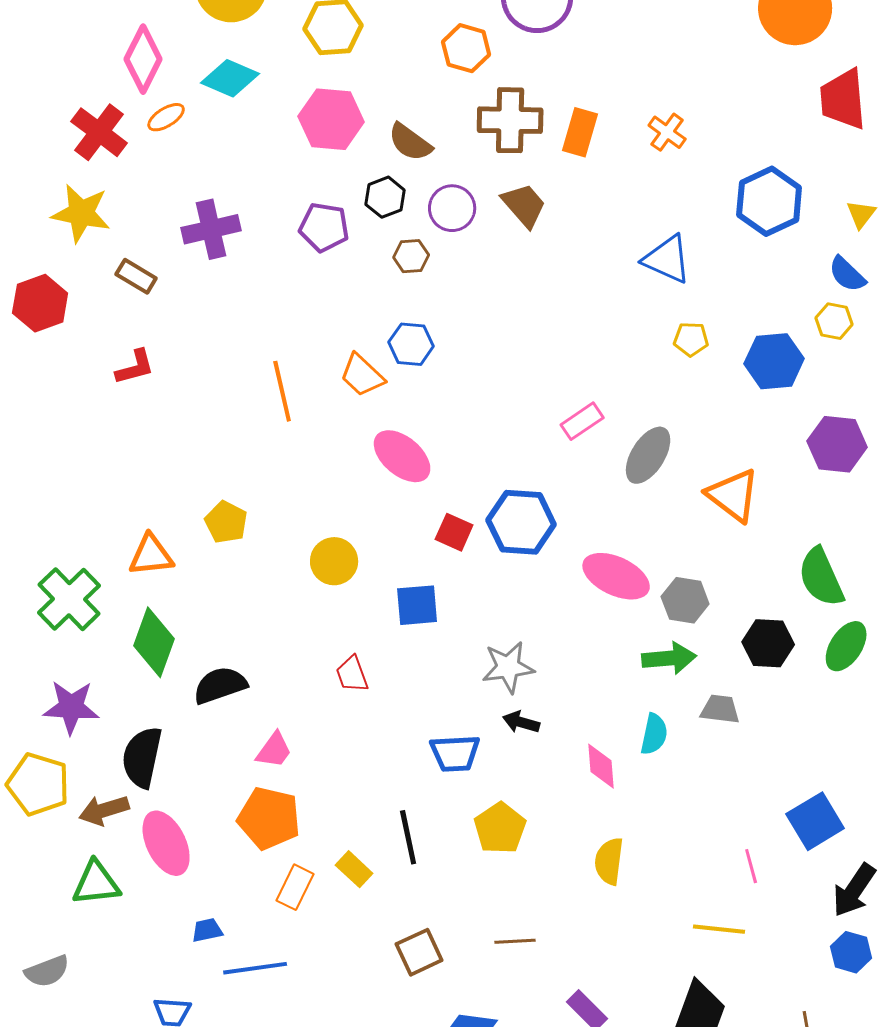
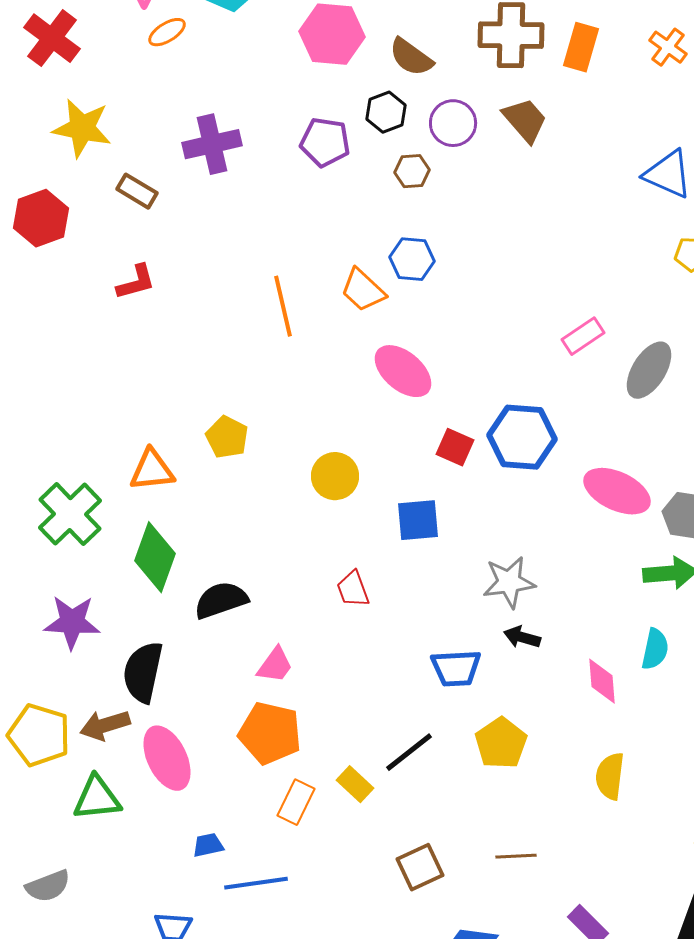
red cross: (99, 132) -> (52, 38), moved
yellow pentagon: (38, 784) -> (39, 735), moved
black line: (408, 837) -> (409, 752), turned 64

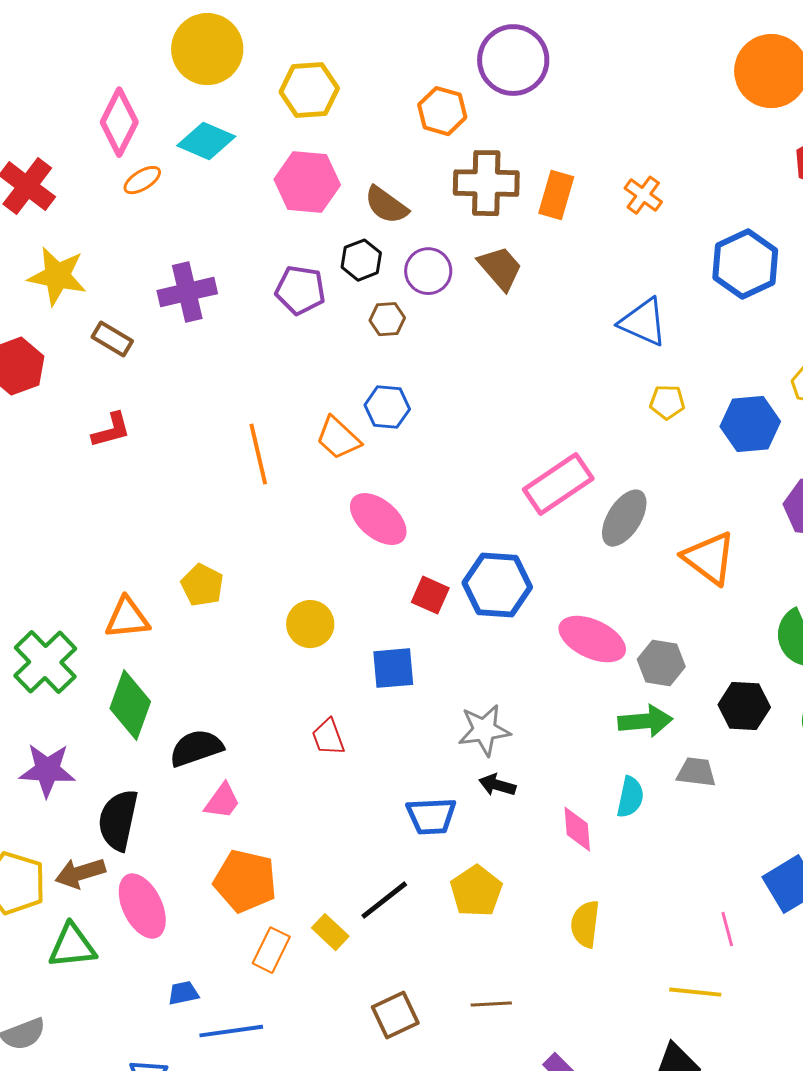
pink rectangle: (583, 336) -> (558, 484), size x1.6
pink trapezoid: (275, 665) -> (222, 801), moved

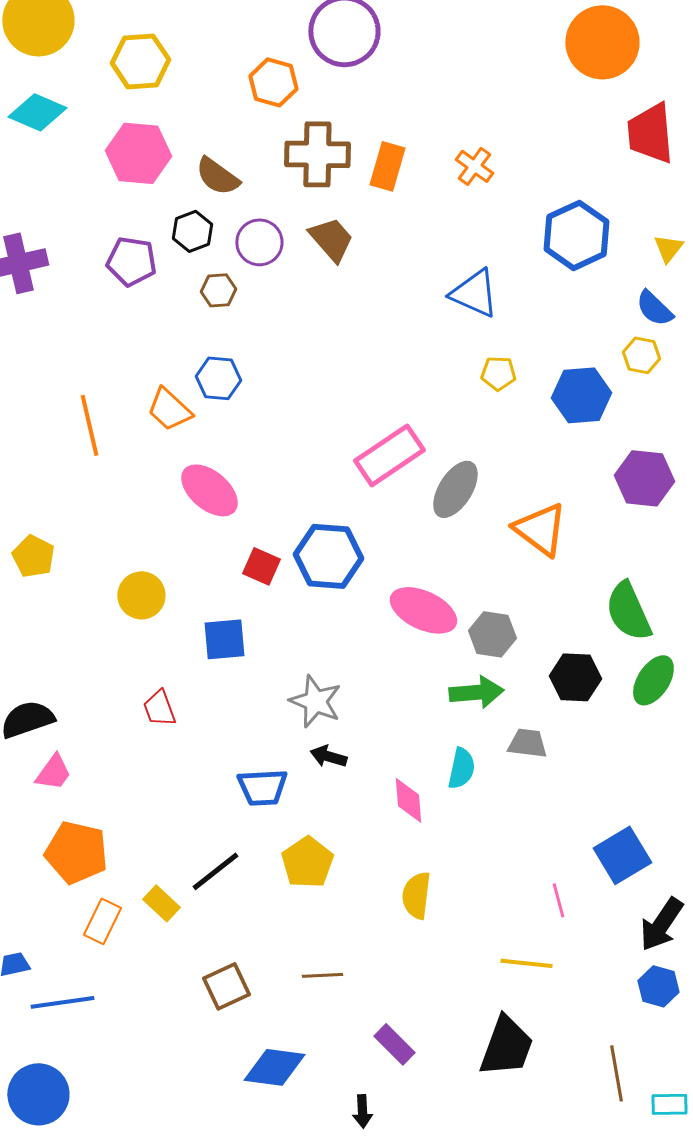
gray star: (484, 730) -> (315, 701), turned 30

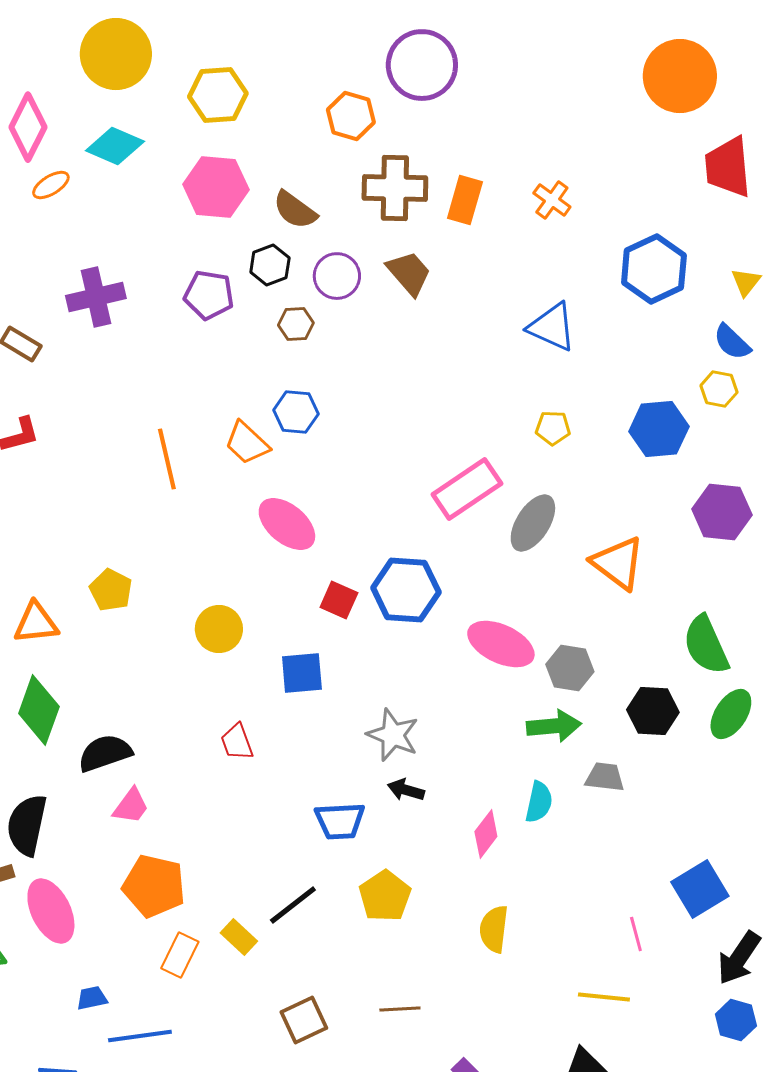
yellow pentagon: (498, 373) -> (553, 428), moved
pink diamond: (408, 800) -> (486, 834), turned 42

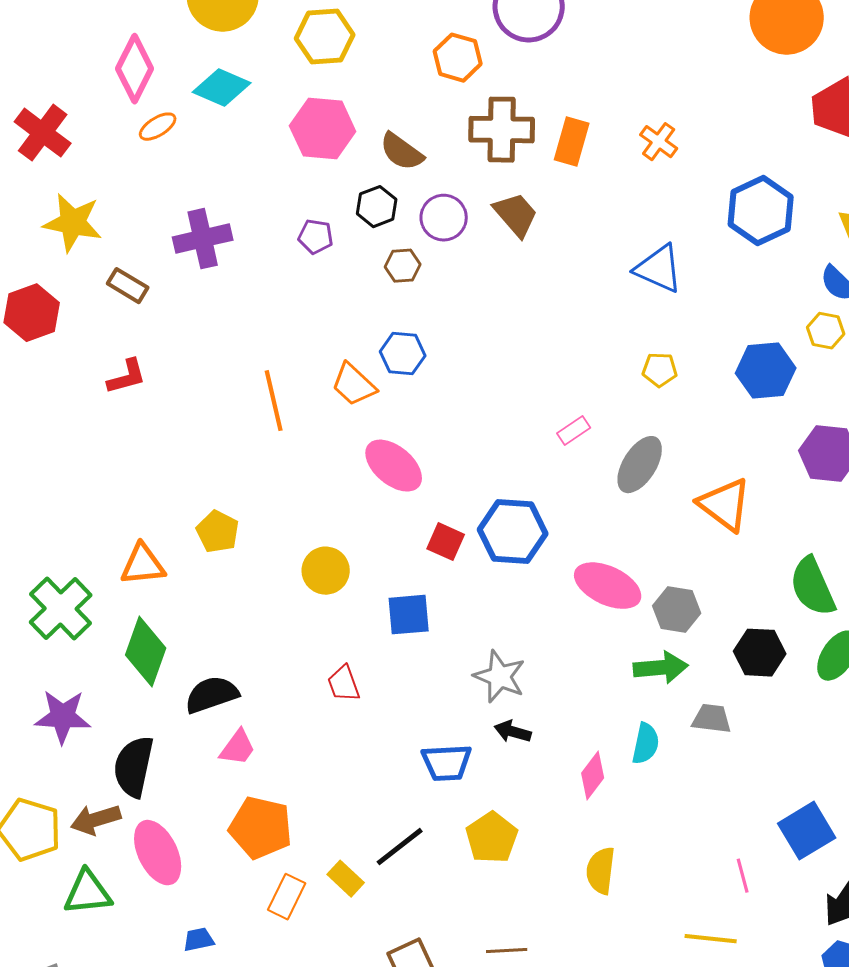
purple pentagon: (209, 295) -> (316, 237), size x0.7
pink rectangle: (467, 489) -> (574, 431), size x0.5

